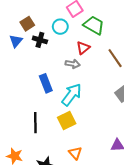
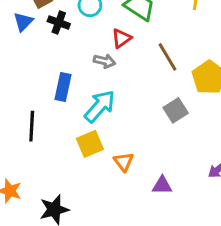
blue rectangle: (46, 83) -> (63, 87), turned 30
black line: (35, 123) -> (32, 126), moved
orange triangle: (75, 153) -> (123, 162), moved

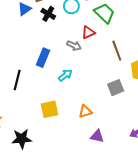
cyan arrow: (100, 106) -> (65, 75), size x0.6
yellow square: (90, 144) -> (50, 109), moved
orange triangle: (123, 162) -> (85, 111), moved, turned 40

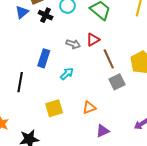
red triangle: (88, 32) -> (93, 40), moved
brown line: (117, 51) -> (109, 59), moved
purple triangle: (97, 136) -> (103, 131), turned -32

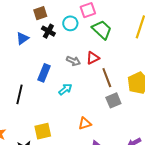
blue triangle: (22, 12) -> (22, 38), moved
yellow square: (54, 108) -> (43, 131), moved

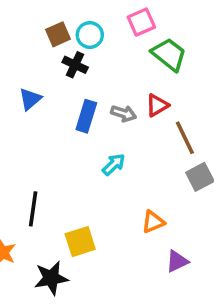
cyan circle: (70, 23) -> (90, 35), moved
blue triangle: (22, 38) -> (30, 99), moved
blue rectangle: (44, 73) -> (86, 116), moved
black line: (20, 94) -> (33, 209), moved

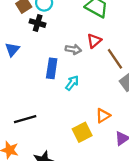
blue rectangle: (86, 116) -> (52, 68), moved
black line: (33, 209) -> (25, 119), turned 75
yellow square: (80, 242) -> (82, 132), moved

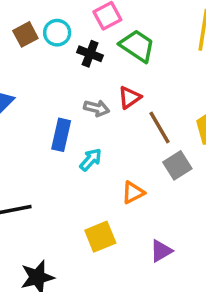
black cross: (38, 23) -> (90, 54), moved
orange triangle: (103, 116) -> (133, 192), moved

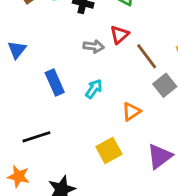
blue rectangle: (61, 135) -> (55, 82), moved, turned -30
purple triangle: (161, 251) -> (160, 156), size x1.4

